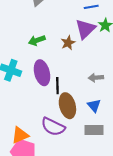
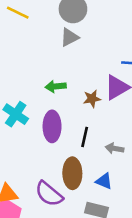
black line: (57, 86) -> (85, 137), moved
blue triangle: (94, 106) -> (104, 181), turned -40

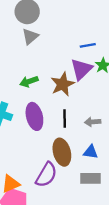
brown star: (92, 99) -> (63, 84), size x1.5
purple semicircle: (49, 194) -> (46, 175), turned -85

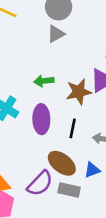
brown ellipse: (62, 152) -> (62, 163), turned -50
blue triangle: (91, 152) -> (92, 170), turned -42
gray rectangle: (90, 178) -> (69, 190), moved

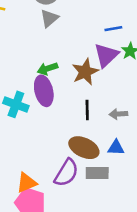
purple ellipse: (41, 119) -> (44, 91), moved
blue triangle: (92, 170) -> (116, 148), turned 35

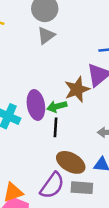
green arrow: (48, 69) -> (57, 106), moved
black line: (87, 110) -> (55, 127), moved

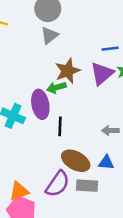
brown star: (77, 89) -> (68, 71), moved
green arrow: (57, 106) -> (56, 87), moved

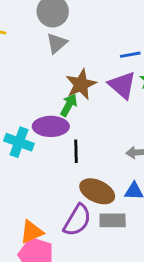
purple triangle: (102, 74) -> (122, 85), turned -35
green arrow: (56, 87) -> (69, 105), turned 138
purple ellipse: (40, 104) -> (51, 126), turned -76

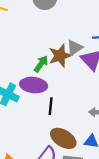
gray triangle: (57, 43) -> (74, 48), moved
green arrow: (69, 105) -> (41, 64), moved

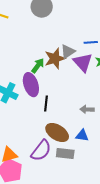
purple ellipse: (34, 85) -> (31, 85), turned 65

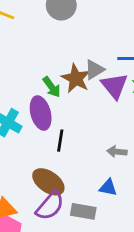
brown star: (55, 59) -> (76, 78), turned -30
green arrow: (38, 66) -> (52, 87), turned 105
brown ellipse: (57, 133) -> (48, 182), moved

